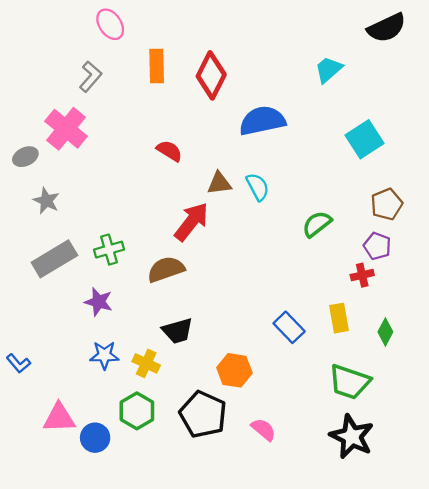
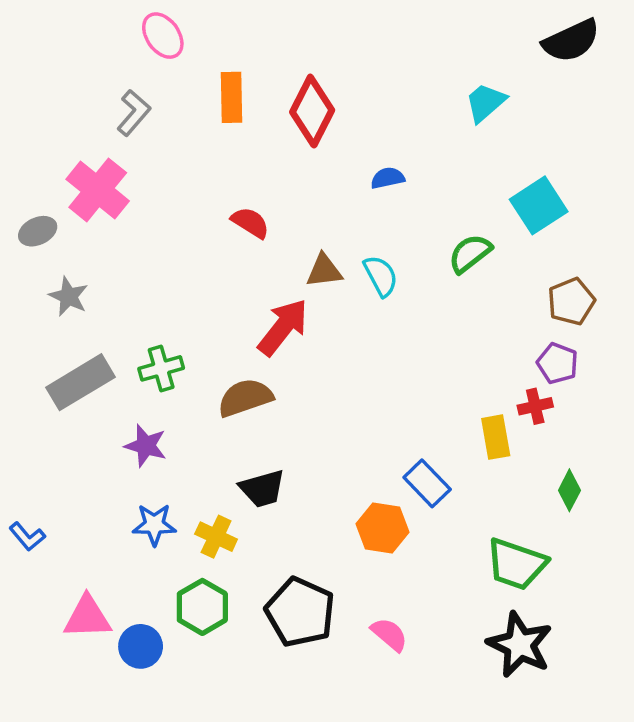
blue semicircle: (262, 121) -> (388, 178), size x0.5
green semicircle: (317, 224) -> (470, 253), moved
yellow rectangle: (339, 318) -> (496, 437), moved
orange hexagon: (234, 370) -> (382, 528), moved

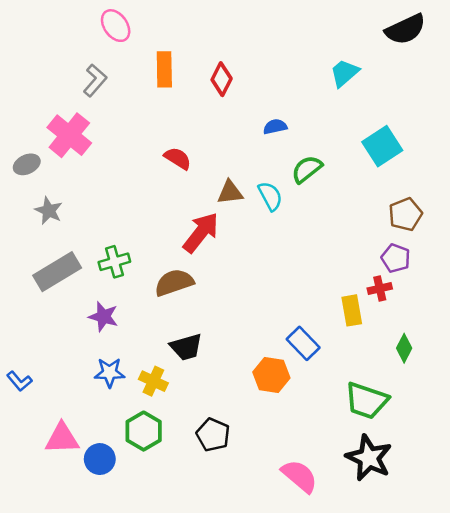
red diamond: (312, 111) -> (222, 79), size x0.7
green semicircle: (470, 253) -> (307, 169), moved
black pentagon: (300, 612) -> (213, 435), size x0.7
pink semicircle: (389, 634) -> (299, 476), moved, size x1.4

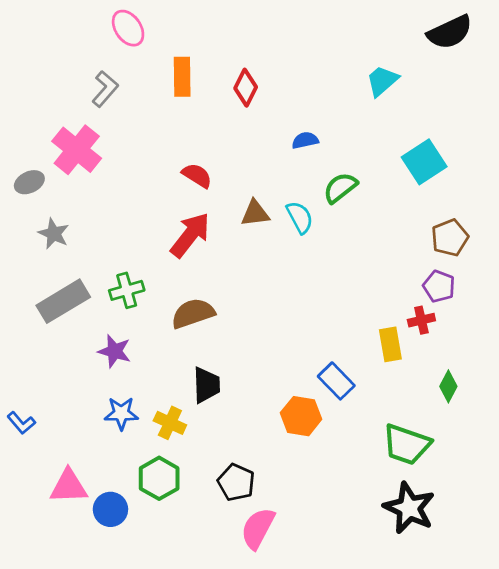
red arrow: (201, 233) -> (190, 235), moved
black trapezoid: (186, 347) -> (206, 385), turned -76
pink semicircle: (299, 476) -> (258, 528), moved, turned -102

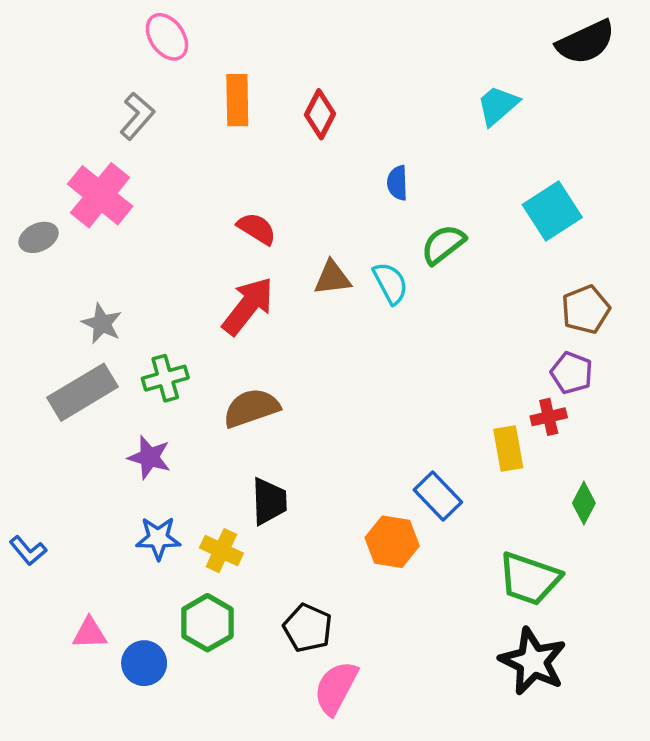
blue semicircle: (305, 140) -> (397, 183), turned -80
gray star: (54, 234) -> (102, 324), moved
pink triangle: (69, 486) -> (90, 633), size x0.7

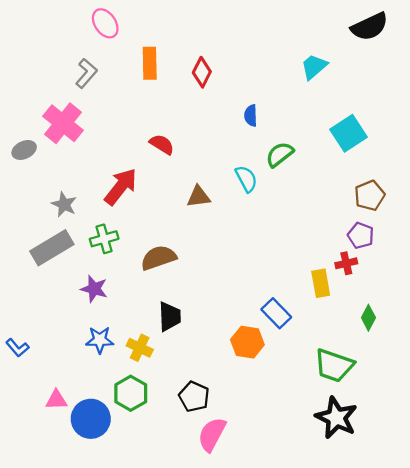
brown triangle: (332, 278) -> (199, 197), moved
red arrow: (248, 306) -> (121, 187), moved
blue circle: (144, 663) -> (91, 419), size x1.4

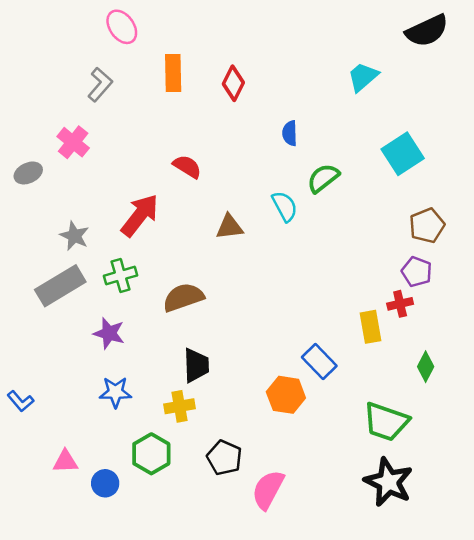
pink cross: (63, 123) -> (73, 142), size x0.7
yellow cross: (140, 348) -> (180, 406), moved, turned -35
blue circle: (91, 419) -> (105, 483), size x0.6
pink semicircle: (212, 434) -> (268, 490), moved

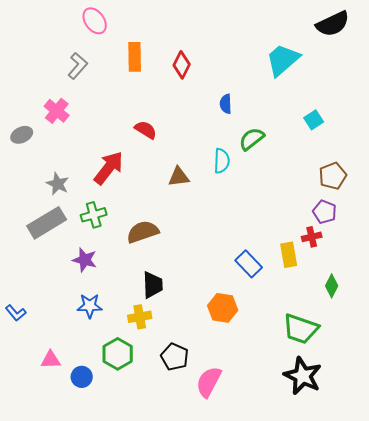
cyan trapezoid: (363, 77) -> (283, 60), size x1.4
cyan square: (403, 154) -> (314, 120), size x0.6
cyan semicircle: (285, 206) -> (222, 161), turned 30
blue rectangle: (319, 361) -> (249, 264), moved

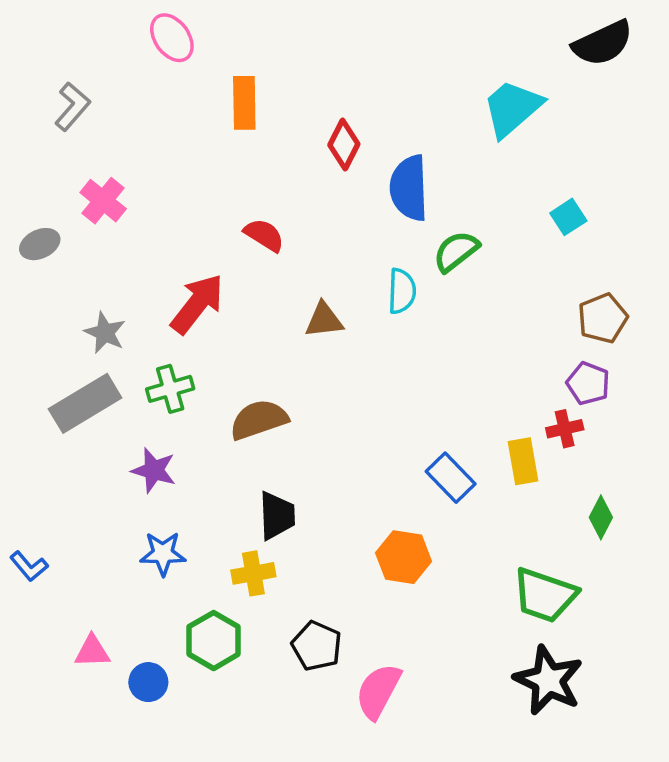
red diamond: (182, 65) -> (344, 145), moved
gray L-shape: (78, 66) -> (72, 106), moved
blue semicircle: (226, 104) -> (409, 188), size x1.8

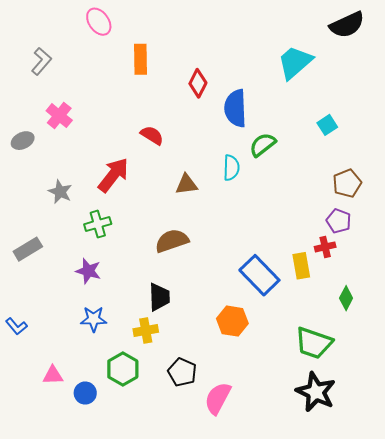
gray rectangle: (85, 403) -> (28, 249), moved, size x0.7
brown semicircle: (259, 420) -> (172, 241), moved
blue rectangle: (451, 478) -> (259, 275), size x1.4

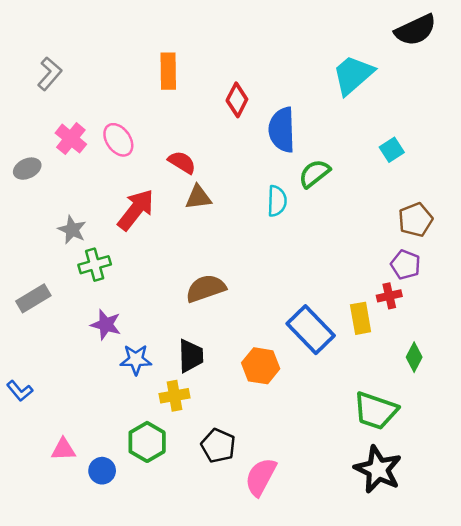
pink ellipse: (99, 22) -> (118, 140), moved
brown triangle: (186, 184) -> (198, 197), moved
green cross: (98, 224) -> (95, 265), moved
blue star: (94, 319) -> (136, 360), moved
orange hexagon: (232, 321) -> (261, 366), moved

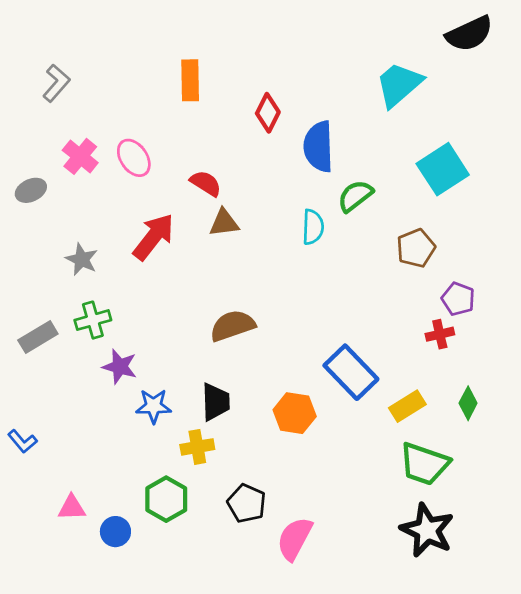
cyan square: (392, 150) -> (443, 169), size x1.8
brown pentagon: (415, 220) -> (416, 248), moved
green cross: (95, 265) -> (93, 320), moved
yellow rectangle: (361, 318) -> (407, 406), moved, turned 68

